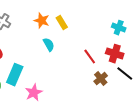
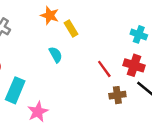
orange star: (42, 21) -> (50, 15), moved
brown cross: (101, 79) -> (117, 95), turned 32

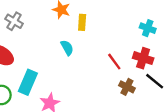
yellow rectangle: (71, 29) -> (82, 22), turned 35
brown cross: (117, 95) -> (127, 87), turned 35

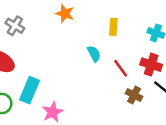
yellow rectangle: (82, 22) -> (113, 27), moved
cyan semicircle: (67, 48) -> (94, 54), moved

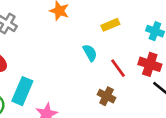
yellow rectangle: (113, 27) -> (110, 25), turned 63
brown cross: (134, 95) -> (107, 96), moved

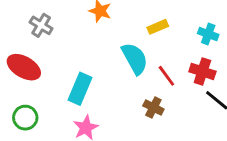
cyan semicircle: (90, 53) -> (135, 59), size x1.6
cyan rectangle: (22, 91) -> (80, 89), moved

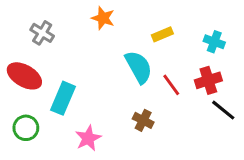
red cross: (202, 71) -> (208, 80), turned -35
cyan rectangle: (80, 89) -> (63, 98), moved
brown cross: (153, 107) -> (143, 120), moved

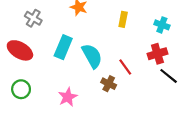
yellow rectangle: (162, 34) -> (123, 19), turned -56
cyan semicircle: (139, 67) -> (92, 56), moved
red line: (171, 85) -> (125, 67), moved
cyan rectangle: (63, 98) -> (63, 47), moved

